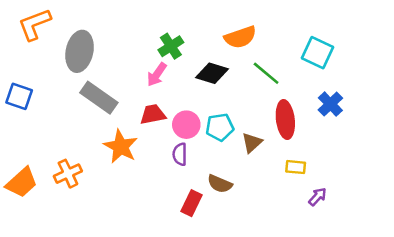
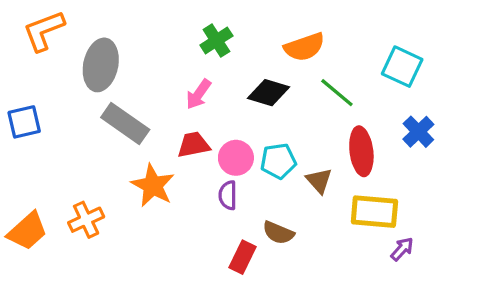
green cross: (171, 46) -> (216, 40), moved
blue square: (19, 96) -> (24, 122), turned -32
brown triangle: (252, 143) -> (319, 181), turned -30
yellow rectangle: (296, 167) -> (374, 212), size x1.8

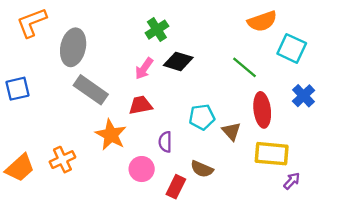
orange semicircle: (304, 47) -> (262, 21), moved
black diamond: (269, 93) -> (178, 61), moved
pink circle: (236, 158) -> (142, 169), moved

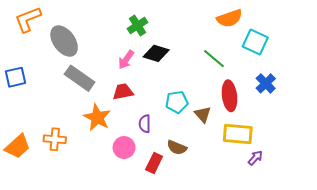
gray ellipse: (73, 47) -> (64, 41), turned -48
orange cross: (62, 160) -> (55, 139), turned 30

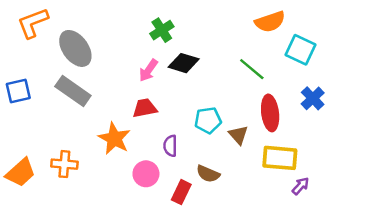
gray rectangle: (80, 78) -> (73, 91), moved

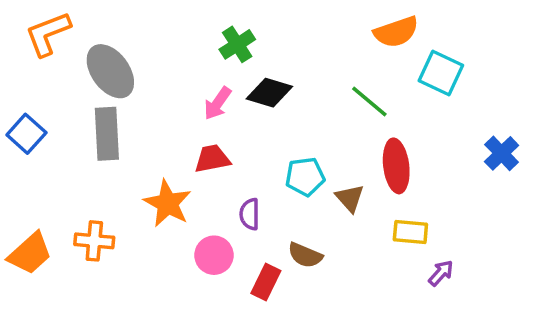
blue square: (18, 91) -> (26, 134), turned -35
gray rectangle: (73, 91) -> (107, 134), turned 52
blue cross: (313, 98) -> (502, 153), moved
yellow rectangle: (280, 158) -> (410, 232), size x0.7

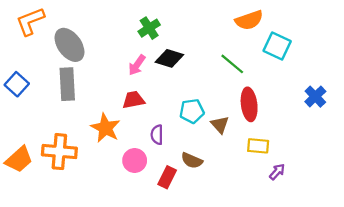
orange cross: (94, 241) -> (59, 152), size x1.4

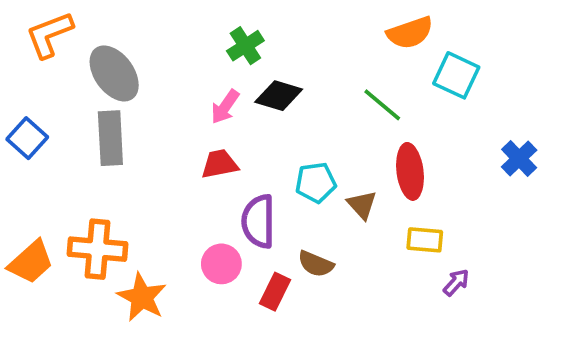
orange star: (105, 128) -> (142, 297), moved
purple semicircle: (157, 135) -> (258, 221), size x1.6

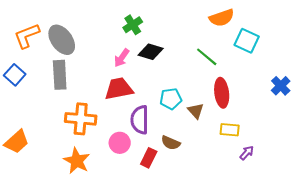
orange L-shape: (49, 35) -> (27, 36), moved
red trapezoid: (220, 164) -> (119, 89), size x1.4
orange cross: (97, 249) -> (81, 119), moved

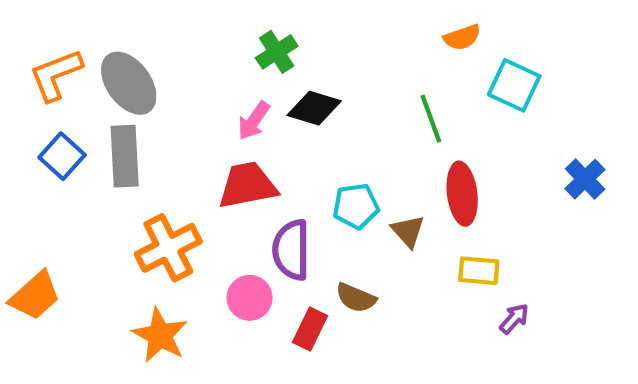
orange semicircle: (222, 18) -> (462, 37), size x0.7
green line: (207, 57) -> (431, 119), turned 30
blue square: (15, 75) -> (62, 156), moved
orange cross: (81, 119) -> (168, 248), turned -32

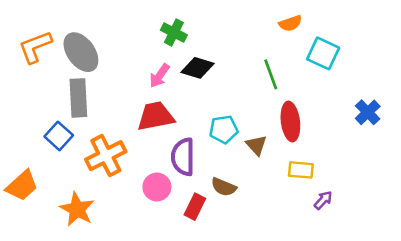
green cross: (277, 52) -> (174, 33), turned -30
blue square: (62, 156) -> (59, 136), moved
orange star: (160, 335) -> (77, 209), moved

